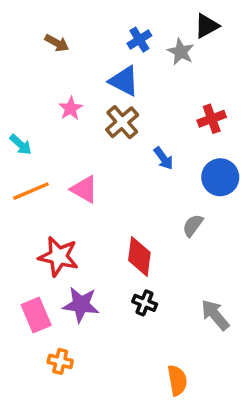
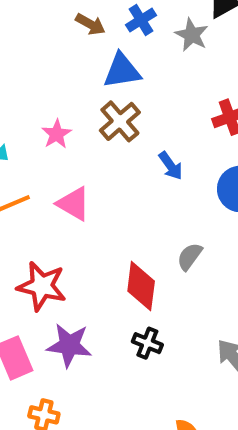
brown arrow: (57, 43) -> (90, 24), moved
blue triangle: (124, 81) -> (122, 71), turned -36
pink star: (71, 108) -> (57, 134), moved
gray semicircle: (193, 225) -> (190, 257), moved

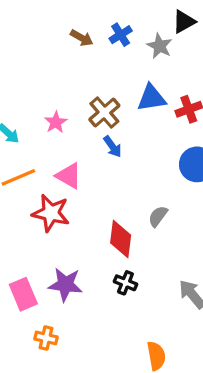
blue triangle: (122, 71) -> (151, 98), moved
blue arrow: (171, 166) -> (112, 147), moved
red star: (42, 286) -> (51, 213), moved

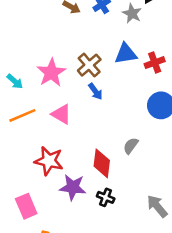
pink star: (56, 122) -> (51, 73), size x1.6
red star: (51, 213) -> (49, 161), moved
purple star: (65, 284) -> (73, 187), moved

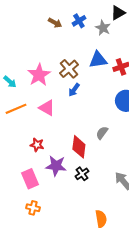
blue arrow: (95, 92) -> (74, 90), turned 72
red star: (49, 161) -> (37, 145), size x0.6
black cross: (106, 197) -> (82, 174), turned 32
pink rectangle: (26, 206) -> (30, 179), moved

